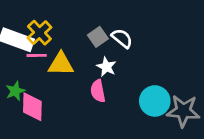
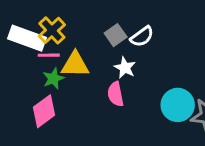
white semicircle: (122, 38) -> (142, 37), turned 105
green star: (15, 91) -> (53, 79), moved
pink diamond: (32, 107) -> (44, 111), turned 52

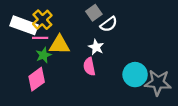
gray square: (116, 35) -> (94, 13), moved

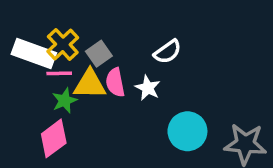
gray square: (94, 13) -> (99, 54), moved
pink semicircle: (89, 67) -> (115, 82), moved
cyan circle: (135, 75) -> (187, 131), moved

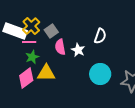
white semicircle: (168, 52) -> (100, 36), moved, turned -35
yellow triangle: (90, 84) -> (46, 73), moved

